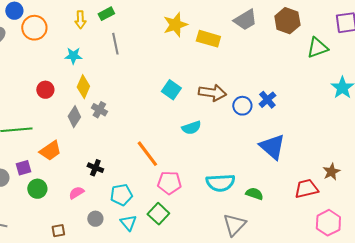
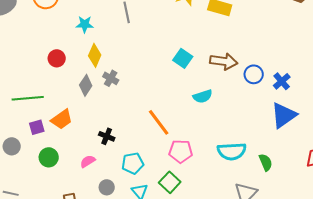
blue cross: (267, 100) -> (282, 81), moved
blue triangle: (272, 147) -> (284, 115), turned 44
purple square: (23, 168) -> (37, 127), moved
green semicircle: (254, 194) -> (266, 162), turned 48

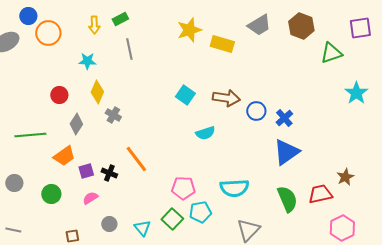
gray diamond: (86, 85) -> (76, 124), moved
orange line: (159, 122) -> (136, 159), moved
purple square: (37, 127) -> (86, 171), moved
green semicircle: (266, 162) -> (287, 199), moved, size x1.5
cyan pentagon: (133, 163) -> (200, 212), moved

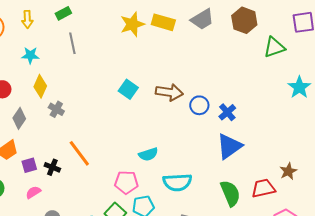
yellow arrow: (94, 25) -> (27, 19), moved
yellow rectangle: (222, 44) -> (163, 22), moved
cyan semicircle: (205, 133) -> (148, 154), moved

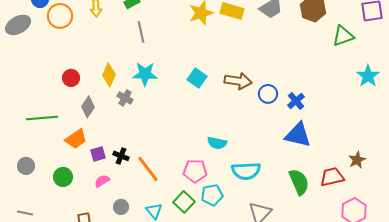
cyan star: (30, 55) -> (145, 74), moved, size x1.4
blue triangle: (229, 146) -> (298, 135), turned 48
orange line: (79, 153) -> (148, 169), moved
cyan semicircle: (148, 154) -> (217, 143), turned 30

